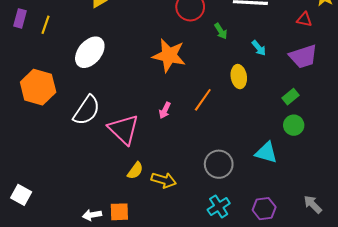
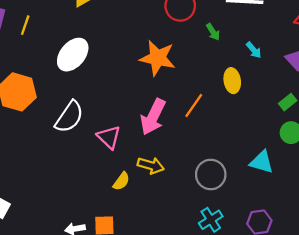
pink arrow: (165, 110) -> (153, 117), size x2.0
pink triangle: (124, 129) -> (109, 137), size x0.7
yellow arrow: (164, 180) -> (151, 165), moved

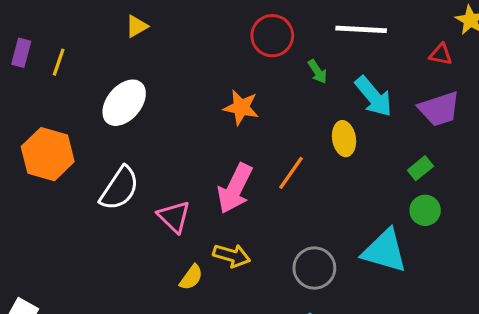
cyan arrow: (254, 50) -> (374, 96), size x1.8
orange star: (158, 58) -> (241, 107), size x0.7
cyan triangle: (262, 162) -> (385, 251), size x1.4

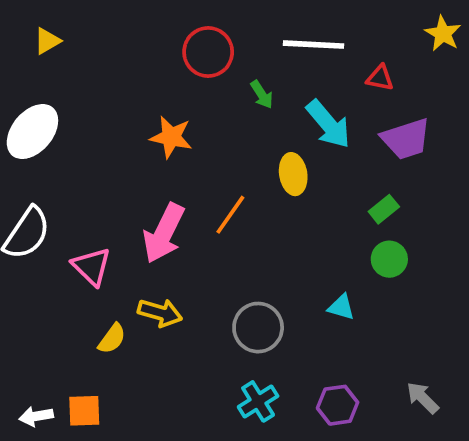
red triangle: (441, 54) -> (380, 78), moved
cyan triangle: (385, 251) -> (341, 307), size x0.5

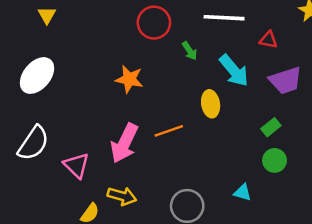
yellow triangle: (47, 41) -> (47, 15), turned -30
orange line: (230, 215) -> (169, 131), turned 36

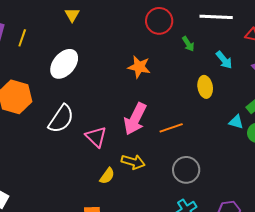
cyan arrow: (234, 71) -> (224, 60), size x0.7
orange line: (169, 131) -> (171, 128), moved
cyan triangle: (243, 192) -> (236, 122), moved

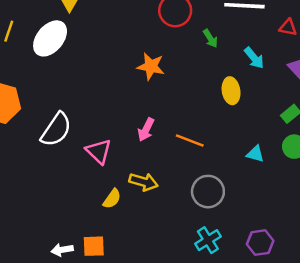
white ellipse: (64, 64) -> (50, 38), moved
pink arrow: (135, 119) -> (146, 130), size x0.6
cyan triangle: (236, 122) -> (255, 154), moved
orange line: (171, 128) -> (190, 141), turned 40

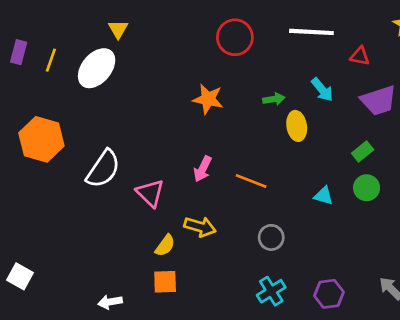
green arrow: (210, 38) -> (274, 99), moved, turned -66
gray circle: (208, 192) -> (271, 237), size x0.7
orange square: (94, 246) -> (165, 282), moved

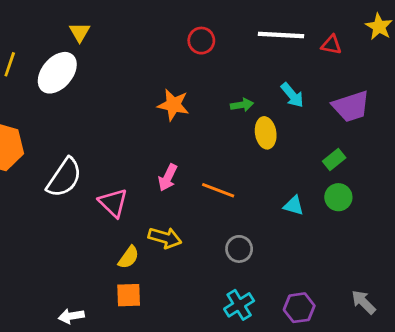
red circle: (235, 37) -> (201, 41), size x0.7
red triangle: (360, 56) -> (331, 45), moved

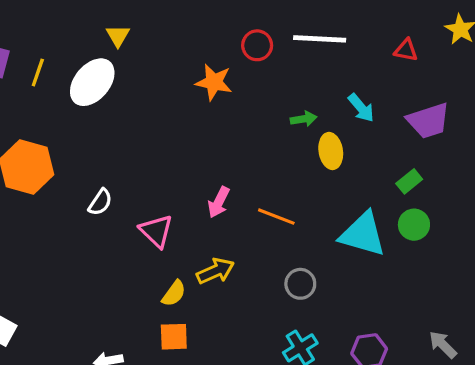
white line: (281, 35) -> (320, 39), moved
orange star: (173, 105) -> (214, 82), moved
white semicircle: (64, 178) -> (100, 202), size x0.6
cyan triangle: (294, 206) -> (363, 234), size x2.0
yellow arrow: (165, 238) -> (215, 271), turned -40

